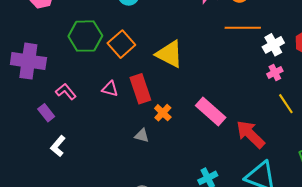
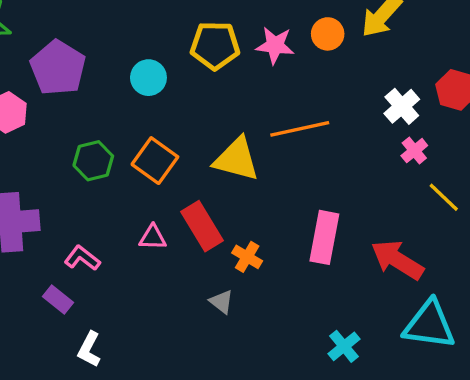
orange line: (243, 28) -> (300, 129), moved
green hexagon: (85, 36) -> (93, 161), size x0.7
pink rectangle: (211, 112) -> (324, 237), turned 72
gray triangle: (142, 136) -> (221, 302), turned 35

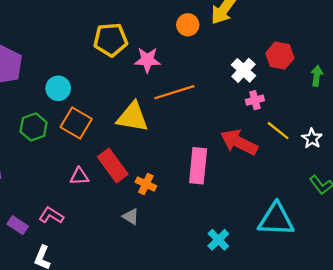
pink star: (275, 45) -> (147, 60), moved
cyan circle: (148, 78) -> (58, 88), moved
pink cross: (414, 151) -> (255, 100), turned 30
pink L-shape: (82, 258) -> (51, 215), moved
red arrow: (397, 260) -> (239, 142), moved

